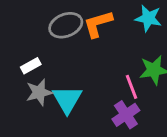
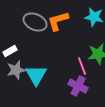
gray ellipse: (66, 25) -> (35, 22), turned 45
purple cross: (126, 115) -> (78, 86), turned -30

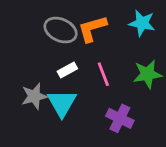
white rectangle: (10, 51) -> (67, 70), moved
pink line: (82, 66) -> (103, 74), moved

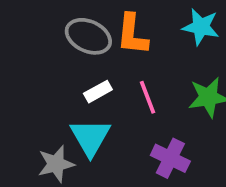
orange L-shape: (92, 29) -> (132, 34), turned -68
gray star: (34, 96) -> (56, 164), moved

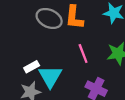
white rectangle: (98, 92) -> (32, 67), moved

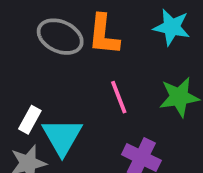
white rectangle: (32, 67) -> (30, 120), turned -32

